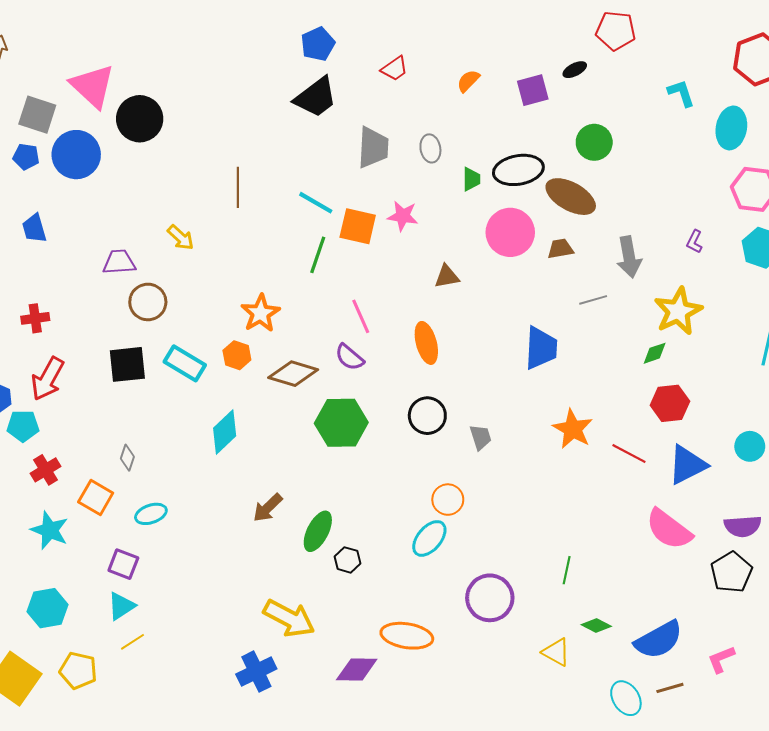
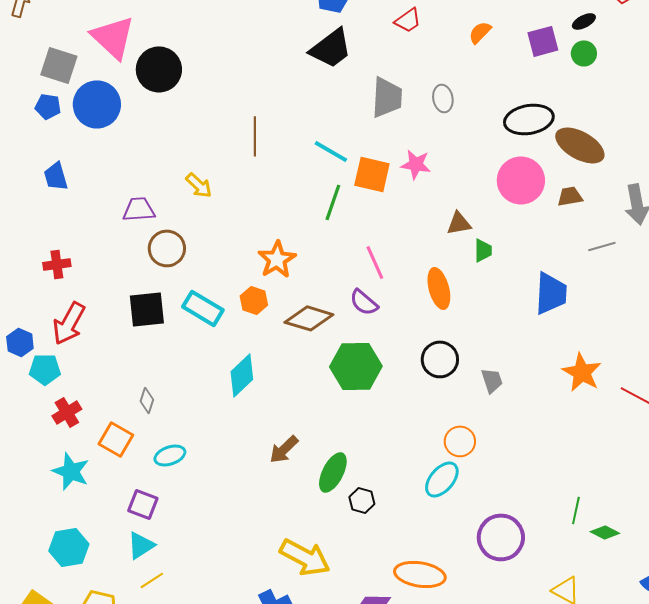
green circle: (594, 142) -> (584, 53), moved, size x0.7
green trapezoid: (471, 179) -> (483, 250), moved
green diamond: (596, 625) -> (605, 532), moved

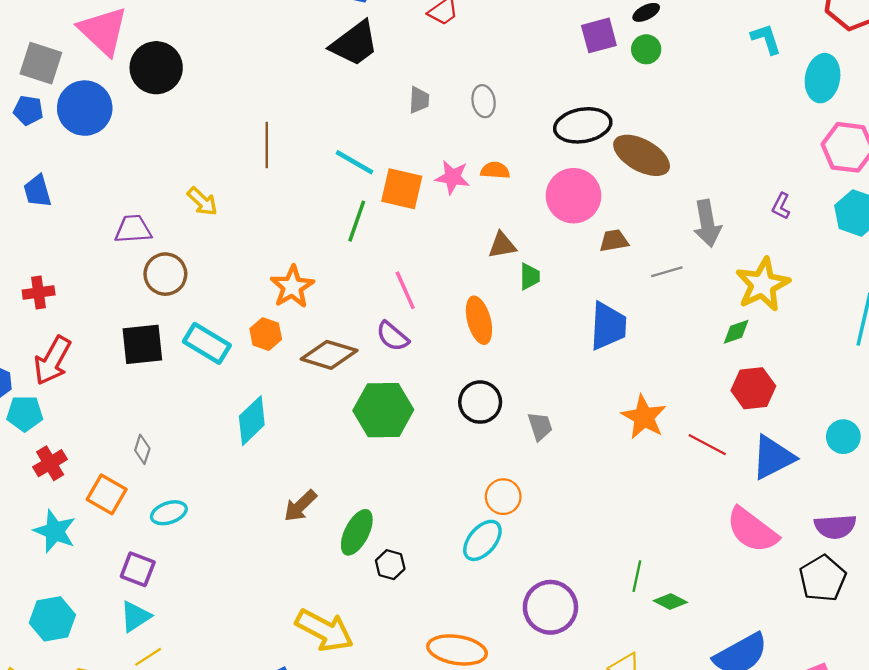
orange semicircle: (480, 32) -> (495, 170), moved, turned 50
gray trapezoid: (387, 97) -> (419, 100), size x0.6
brown trapezoid: (570, 196) -> (614, 241), moved

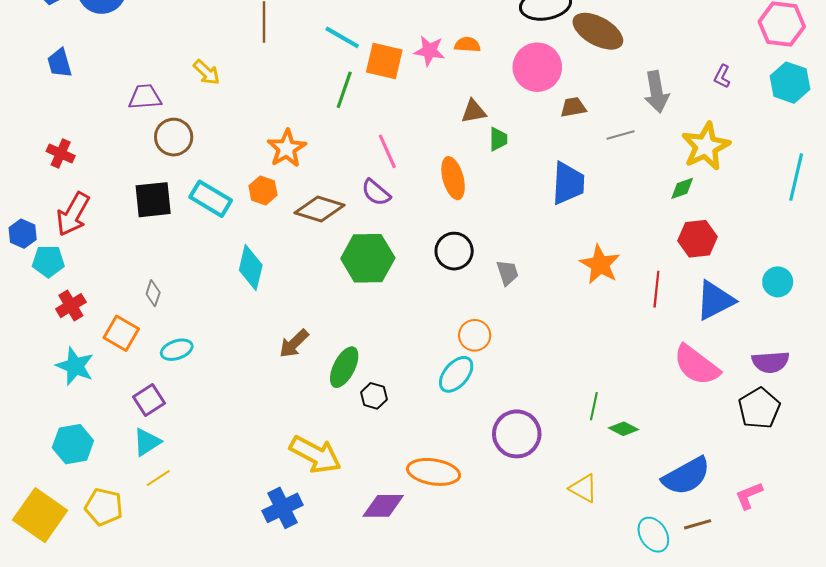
red cross: (39, 293) -> (61, 153), turned 32
cyan diamond: (252, 421) -> (251, 268), turned -33
red line: (707, 445) -> (656, 289), turned 68
purple square: (138, 569) -> (149, 400), turned 36

